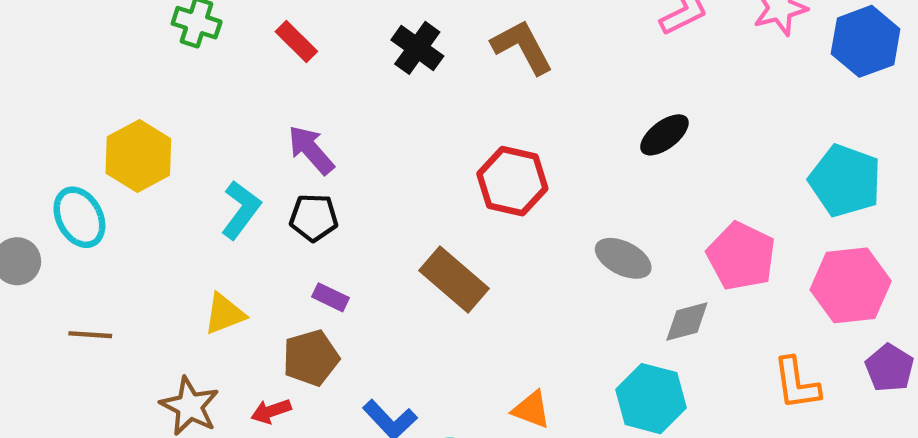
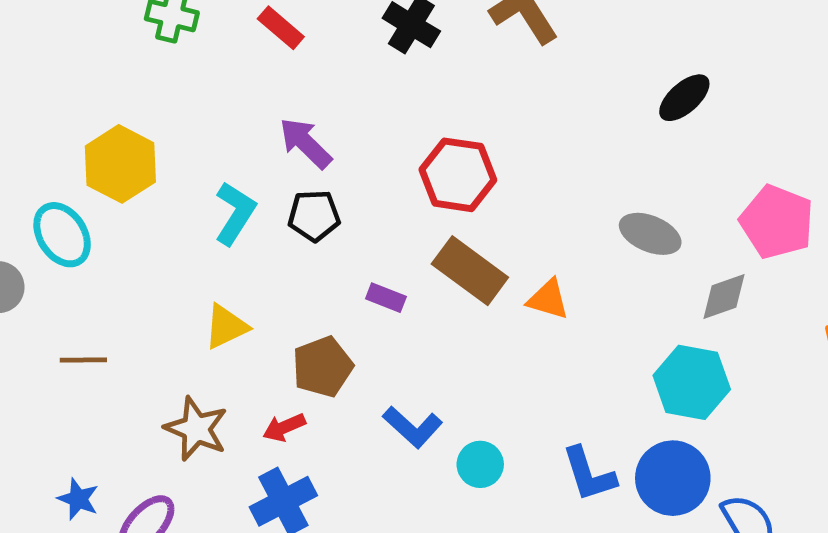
red hexagon: (512, 181) -> (458, 175), moved
purple rectangle: (331, 297) -> (386, 298), moved
orange triangle: (531, 410) -> (548, 299), moved

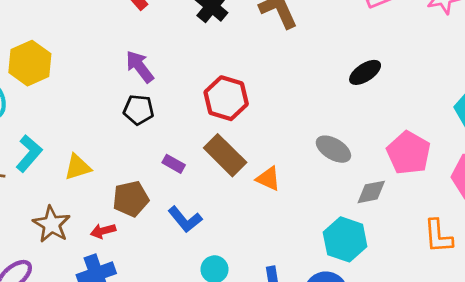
cyan L-shape: (235, 213) -> (29, 153), moved
blue L-shape: (413, 427) -> (185, 219), moved

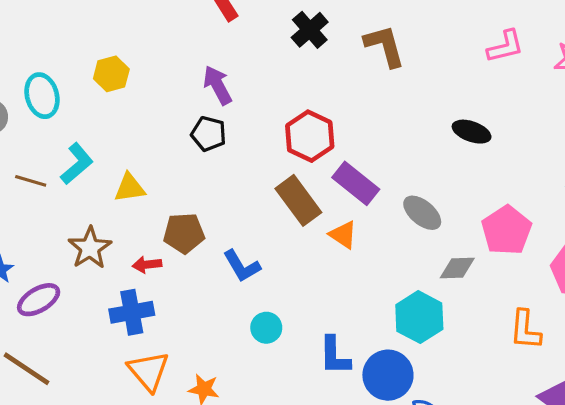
yellow hexagon: (30, 63) -> (111, 74), moved, size x0.7
black ellipse: (365, 72) -> (472, 132), turned 44
purple rectangle: (174, 164) -> (356, 183), moved, size x1.8

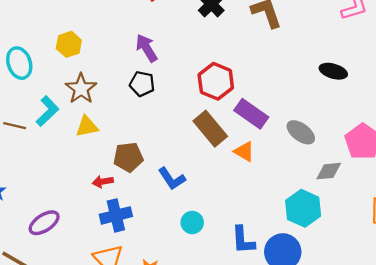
brown star: (90, 248) -> (81, 89), moved
purple ellipse: (39, 300) -> (44, 223), moved
blue cross: (132, 312) -> (116, 215), moved

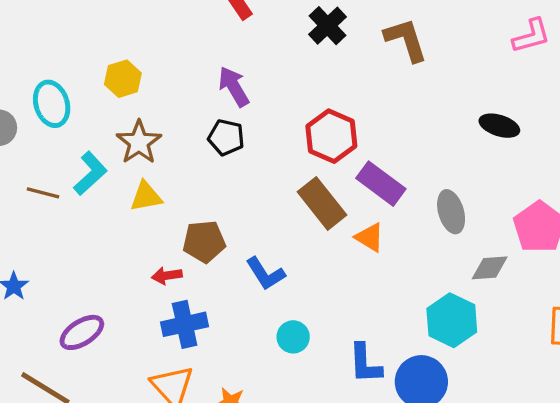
gray ellipse: (301, 132) -> (451, 212), turned 36

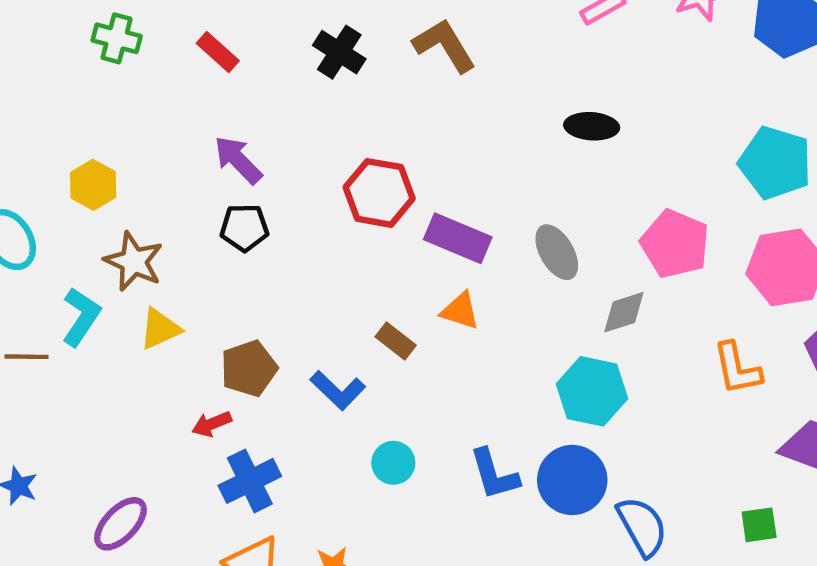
brown rectangle: (322, 203) -> (396, 341), moved, size x0.6

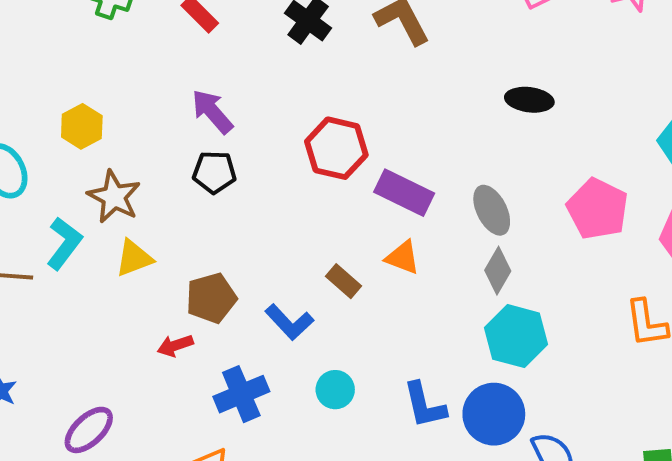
gray diamond: (624, 312) -> (498, 271), moved, turned -45
blue cross: (250, 481) -> (241, 394), moved

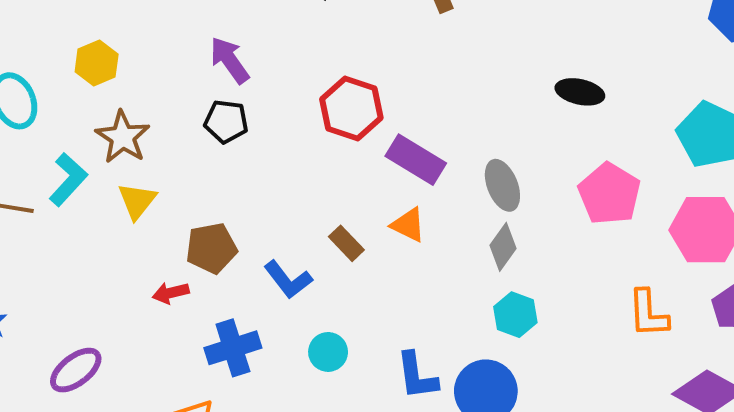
black ellipse: (529, 100) -> (580, 92), moved
yellow triangle: (134, 258) -> (137, 201), turned -36
cyan hexagon: (516, 336) -> (515, 315), size x0.7

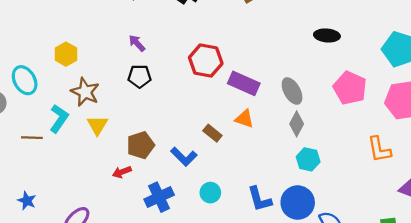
purple arrow: (230, 60) -> (137, 43), size x0.7

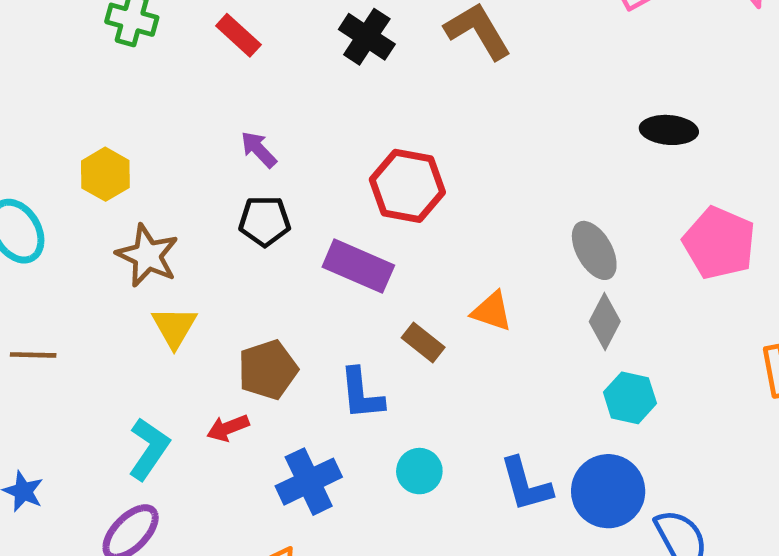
purple rectangle: (244, 83) -> (358, 266), moved
cyan L-shape: (59, 118) -> (149, 449), moved
blue L-shape: (184, 157) -> (361, 394), turned 40

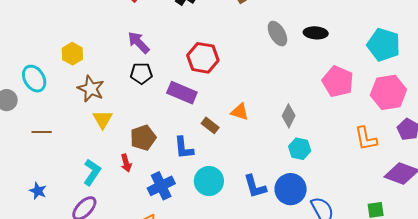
purple arrow: (259, 149) -> (139, 43), size x1.4
gray ellipse: (594, 250) -> (277, 34), moved
red arrow: (228, 428) -> (126, 163), turned -84
cyan circle: (419, 471) -> (209, 181), size x1.5

